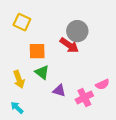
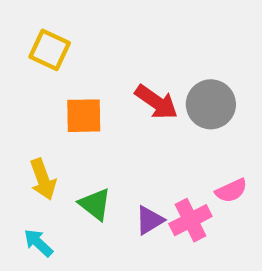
gray circle: (77, 31) -> (211, 104), moved
green triangle: (42, 72) -> (95, 204), moved
purple triangle: (59, 90) -> (150, 220), moved, turned -48

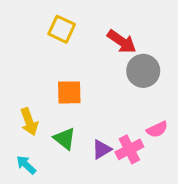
yellow square: (50, 50) -> (62, 29), moved
red arrow: (156, 102) -> (122, 42), moved
orange square: (84, 116) -> (69, 92), moved

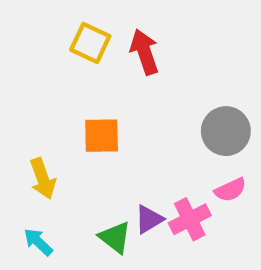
red arrow: (122, 42) -> (144, 52), moved, turned -144
gray circle: (143, 71) -> (226, 131), moved
green triangle: (65, 139) -> (115, 237), moved

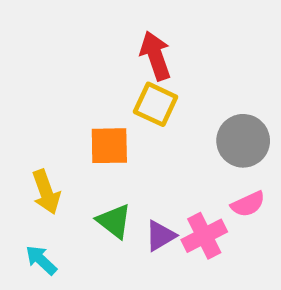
yellow square: (90, 43) -> (156, 104), moved
green triangle: (115, 237) -> (114, 221), moved

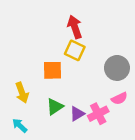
green triangle: (114, 221) -> (55, 107), turned 48

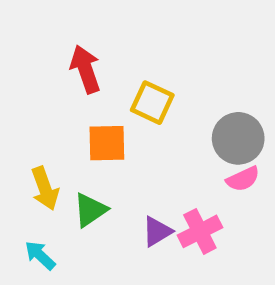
red arrow: (75, 27) -> (85, 69), moved
pink semicircle: (119, 98) -> (243, 179), moved
green triangle: (55, 107) -> (90, 210), moved

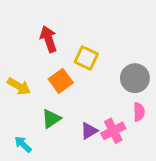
orange square: (107, 143) -> (61, 81), turned -35
pink semicircle: (243, 179) -> (139, 112), moved, turned -66
yellow arrow: (45, 188) -> (19, 86), moved, turned -40

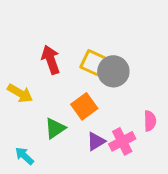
red arrow: (49, 39) -> (51, 60), moved
gray circle: (135, 78) -> (113, 71), moved
orange square: (61, 81) -> (84, 106), moved

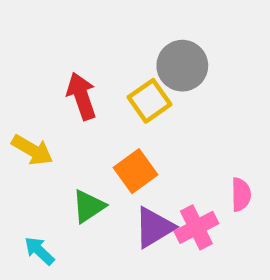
yellow square: (93, 63) -> (149, 101), turned 30
gray circle: (113, 71) -> (182, 66), moved
purple triangle: (96, 141) -> (154, 227), size x1.4

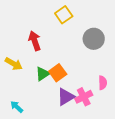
gray circle: (182, 66) -> (94, 39), moved
yellow square: (149, 101) -> (64, 15), moved
green triangle: (89, 206) -> (43, 74), moved

